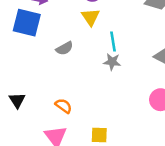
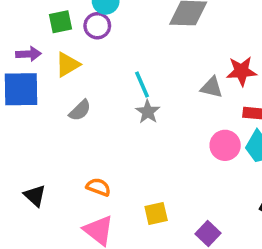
yellow triangle: (90, 17) -> (68, 65), moved, turned 48
gray star: (112, 62) -> (148, 112), turned -30

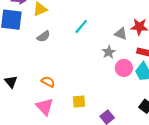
cyan line: (142, 84) -> (81, 26), turned 56
gray star: (148, 112) -> (109, 52), moved

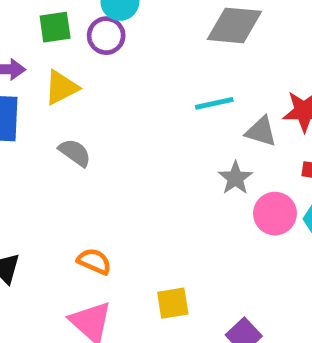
cyan line: (81, 26) -> (214, 103), moved, turned 42
gray semicircle: (44, 36) -> (75, 153), turned -104

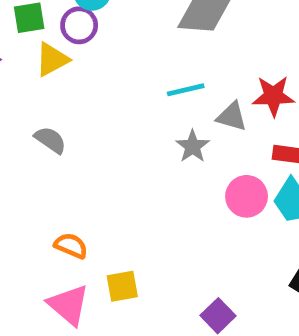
yellow triangle: (61, 88) -> (52, 59), moved
gray star: (235, 178) -> (193, 146), moved
yellow square: (173, 303) -> (122, 286), moved

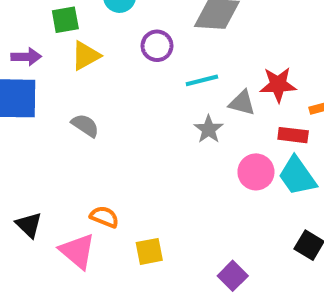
purple circle: (79, 25) -> (157, 46), moved
pink triangle: (69, 305) -> (77, 251), moved

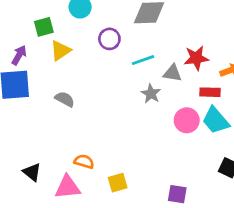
purple arrow: (26, 57) -> (19, 55), turned -54
pink triangle: (77, 251) -> (68, 187), turned -40
purple square: (233, 276) -> (177, 194), turned -30

